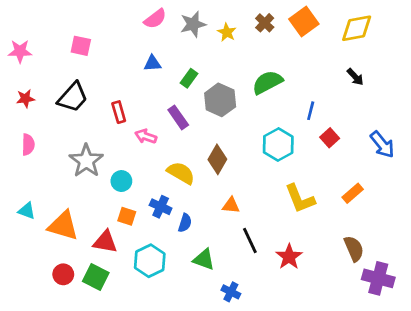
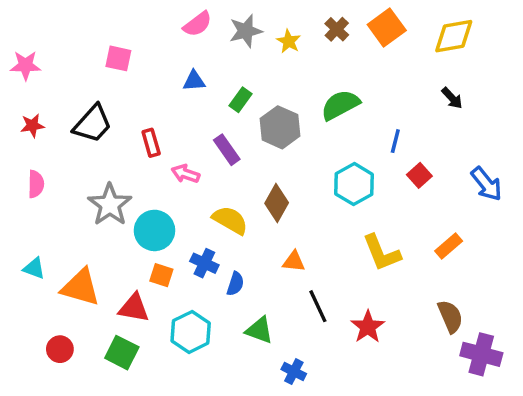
pink square: (81, 46) -> (118, 58), moved
cyan circle: (121, 181) -> (154, 230), size x1.5
red circle: (63, 274) -> (60, 349), moved

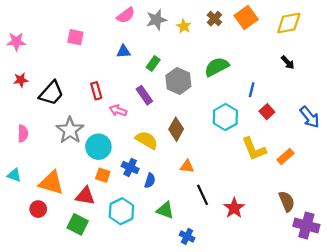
black trapezoid: (93, 124) -> (51, 93), moved
pink semicircle: (36, 184) -> (23, 134), moved
yellow L-shape: (382, 253) -> (254, 149), moved
cyan triangle: (34, 268) -> (14, 175), moved
red circle: (60, 349) -> (38, 209), moved

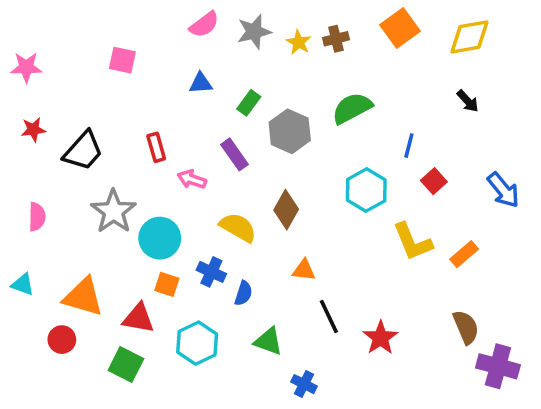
brown cross: (214, 19) -> (336, 39), moved, turned 32

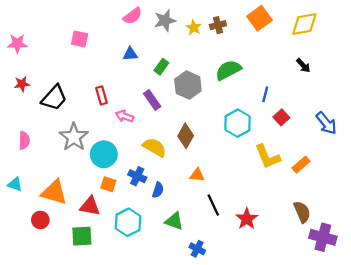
green square: (126, 364) -> (82, 236), turned -30

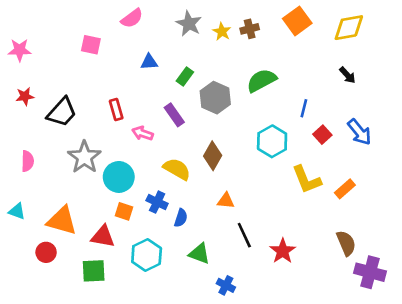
pink semicircle: (133, 16) -> (132, 18), moved
gray star: (165, 21) -> (189, 24), turned -30
blue arrow: (326, 123) -> (359, 132), moved

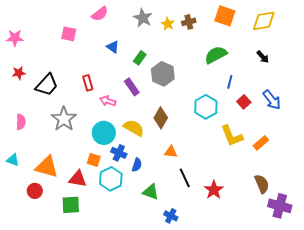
orange square: (297, 21) -> (225, 16), turned -35
blue triangle: (149, 62) -> (113, 47), turned 40
green semicircle: (262, 80) -> (216, 55), moved
cyan circle: (119, 177) -> (104, 133), moved
cyan hexagon: (147, 255) -> (111, 179), moved

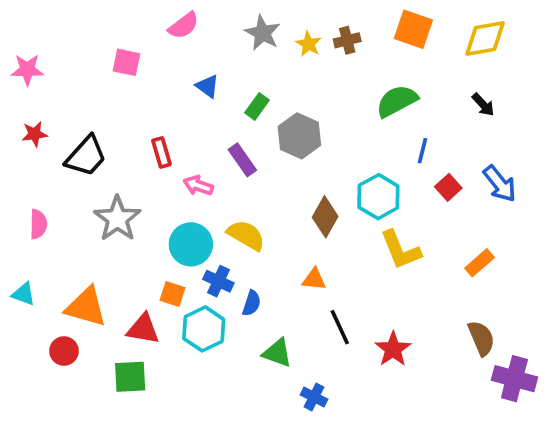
brown diamond: (161, 118) -> (325, 217), moved
yellow L-shape: (232, 136) -> (400, 250), moved

